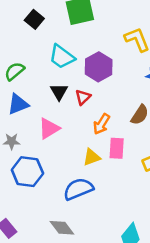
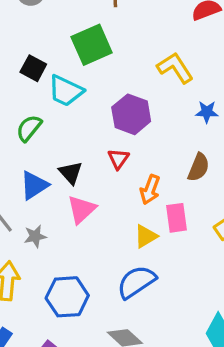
cyan trapezoid: (62, 57) -> (66, 91), moved
green semicircle: (15, 71) -> (29, 128), moved
black triangle: (59, 92) -> (71, 173), moved
blue hexagon: (27, 172) -> (67, 297), moved

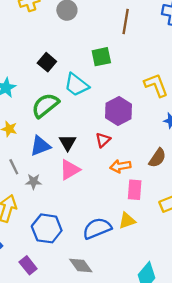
green square: (92, 45) -> (101, 57), size x0.7
black square: (33, 68) -> (47, 62), moved
green semicircle: (29, 128) -> (45, 105), size x1.4
orange arrow: (150, 190) -> (120, 166), turned 48
yellow triangle: (146, 236) -> (127, 221), moved

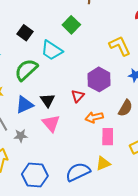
green square: (101, 57) -> (71, 25), turned -30
purple hexagon: (118, 111) -> (99, 79), moved
pink triangle: (70, 170) -> (51, 123), turned -36

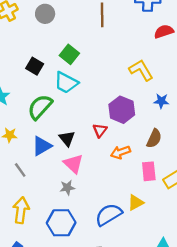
green square: (71, 25) -> (69, 54), moved
gray star: (21, 136) -> (67, 188), moved
pink rectangle: (108, 137) -> (149, 171), moved

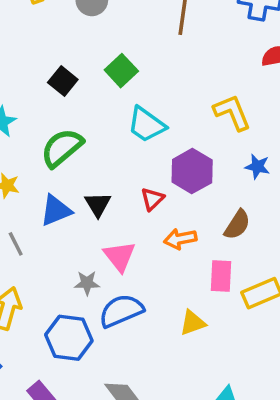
cyan trapezoid: (66, 83) -> (147, 125), moved
pink triangle: (73, 164) -> (119, 256), moved
blue semicircle: (109, 215) -> (121, 311), moved

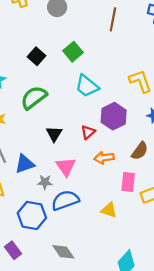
blue triangle: (56, 211) -> (25, 164), moved
yellow triangle: (193, 323) -> (109, 210), turned 36

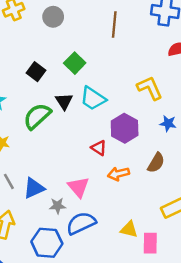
red triangle: (88, 132) -> (99, 148), turned -40
black triangle: (54, 134) -> (64, 101), moved
pink rectangle: (128, 182) -> (150, 243), moved

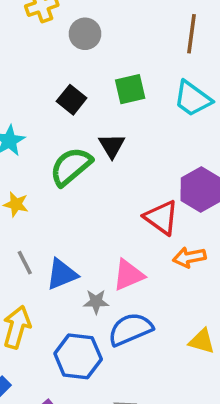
gray circle: (53, 17) -> (85, 34), moved
green square: (75, 63) -> (130, 89), turned 30
cyan trapezoid: (93, 98) -> (193, 99), moved
red triangle: (99, 148) -> (161, 218), size x1.5
pink triangle: (78, 187) -> (129, 275), turned 45

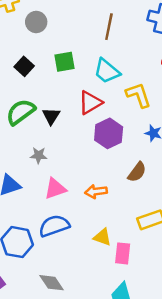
black triangle: (112, 146) -> (51, 116), moved
red triangle: (161, 218) -> (90, 102), moved, turned 50
orange arrow: (189, 257) -> (96, 192), moved
gray star: (96, 302) -> (39, 155), moved

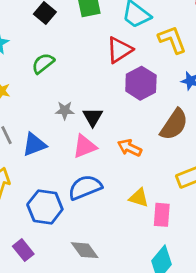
green semicircle: (21, 112) -> (43, 63), size x0.7
black triangle: (51, 116) -> (93, 117), moved
brown semicircle: (137, 172) -> (174, 124), size x1.4
orange arrow: (96, 192) -> (130, 148), turned 35

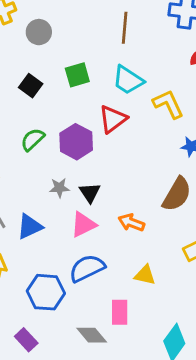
purple hexagon: (141, 83) -> (76, 142), moved
pink rectangle: (162, 215) -> (120, 312), moved

